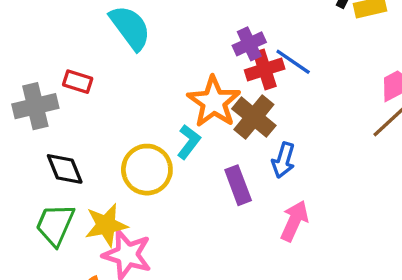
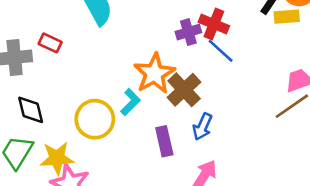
red cross: (265, 69) -> (214, 24), moved, turned 32

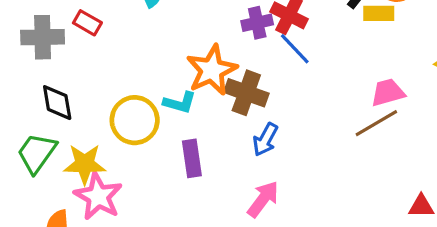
brown cross: (184, 90) -> (246, 93), turned -32
cyan L-shape: (130, 102) -> (180, 103), turned 56
purple rectangle: (164, 141) -> (192, 158), moved

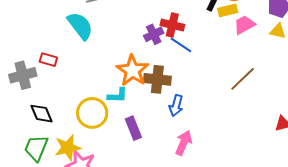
pink trapezoid: (388, 92) -> (244, 25), moved

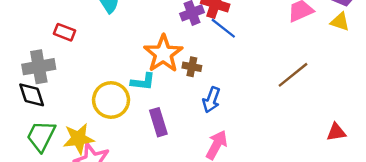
gray cross: (23, 75) -> (39, 67), moved
brown cross: (157, 79) -> (192, 67), size x0.6
black diamond: (42, 114) -> (32, 95), moved

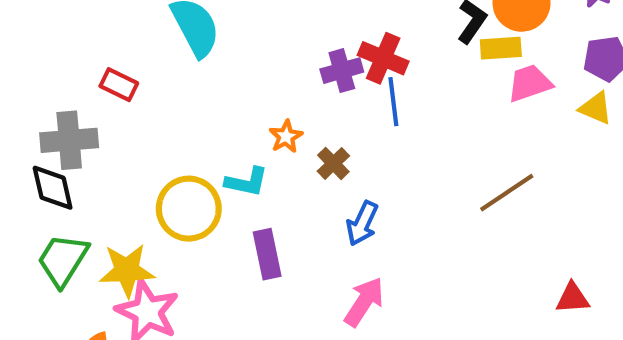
blue line: (223, 28) -> (393, 102), turned 40
orange star: (163, 54) -> (286, 137), size x0.5
brown cross: (192, 67) -> (333, 163), turned 30

